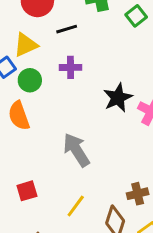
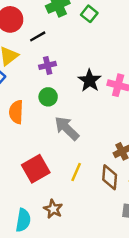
green circle: (30, 80) -> (48, 97), moved
orange semicircle: (19, 116) -> (16, 112), turned 35
red square: (27, 191) -> (36, 169), size x1.6

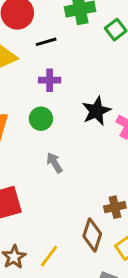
gray arrow: (67, 128) -> (54, 163), size x0.6
yellow line: (76, 172) -> (49, 256), moved

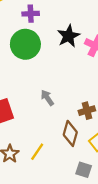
green circle: (41, 119) -> (25, 44), size x1.6
gray arrow: (54, 163) -> (47, 98), moved

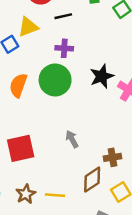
brown diamond: (70, 133) -> (92, 180), turned 35
yellow line: (37, 152) -> (55, 195), turned 54

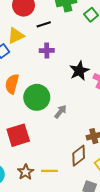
green circle: (55, 80) -> (37, 97), moved
gray arrow: (72, 139) -> (60, 112), moved, turned 72

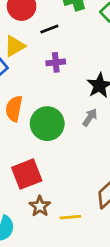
gray arrow: (60, 112) -> (90, 117), moved
brown star: (26, 172) -> (40, 206), moved

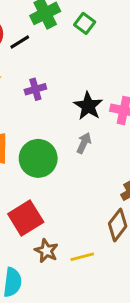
black line: (49, 29) -> (20, 42), moved

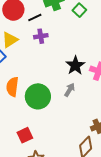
purple cross: (35, 89) -> (41, 36), moved
red square: (26, 218) -> (25, 135), size x0.7

